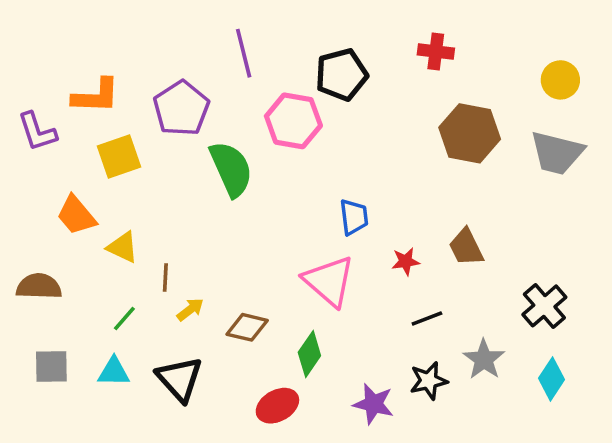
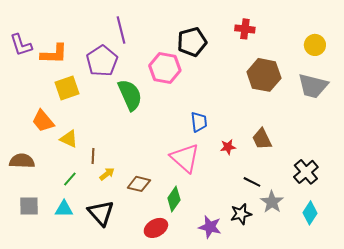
purple line: (244, 53) -> (121, 30), moved
purple L-shape: (37, 132) -> (21, 45), moved
black line: (427, 318) -> (252, 182), moved, turned 48

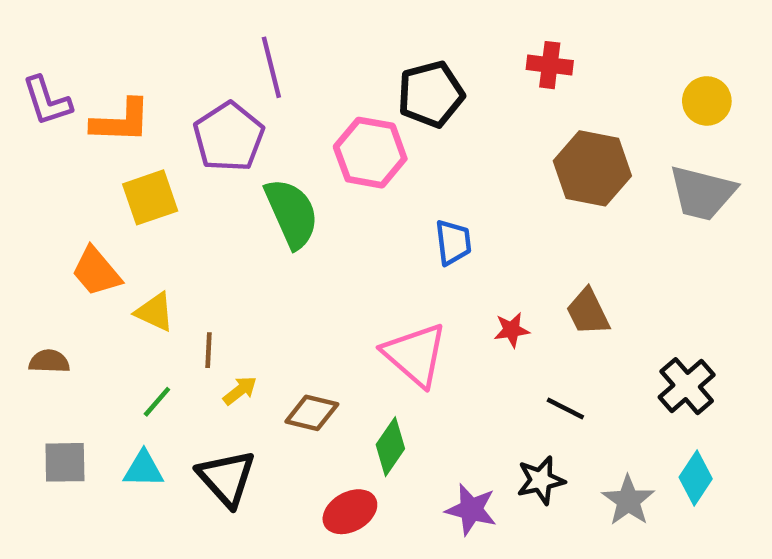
blue trapezoid: (199, 122) -> (453, 242), moved
brown semicircle: (22, 161) -> (49, 361), size x0.7
gray star: (272, 202) -> (628, 501), moved

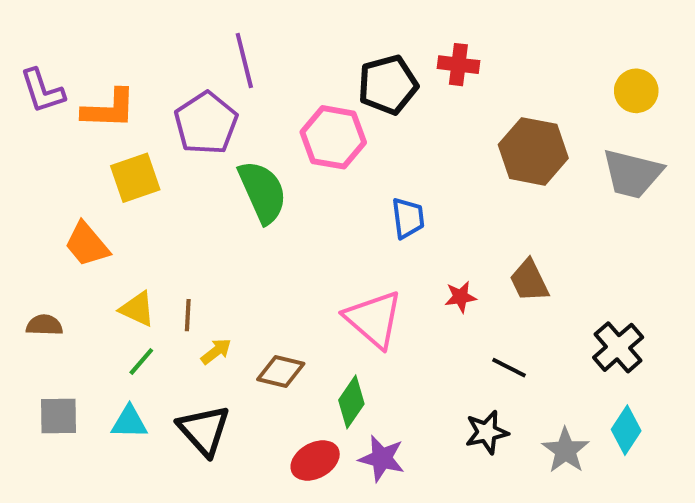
red cross: (550, 65) -> (458, 65), moved
yellow triangle: (155, 312) -> (137, 309), moved
purple star: (471, 509) -> (382, 458), moved

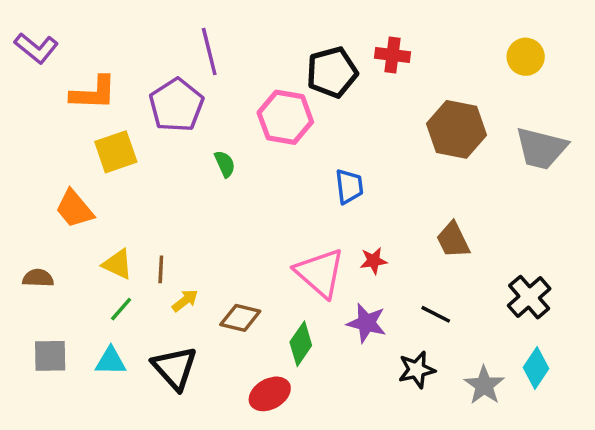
purple L-shape: (42, 91) -> (36, 48), moved, turned -33
yellow circle: (636, 91) -> (526, 57), moved
green semicircle: (263, 192) -> (225, 164), size x0.5
red star: (460, 297) -> (373, 261), moved
purple star: (382, 458) -> (367, 323), moved

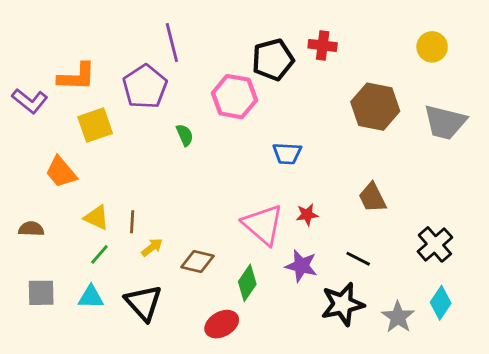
purple L-shape: (36, 48) -> (30, 101), moved
blue trapezoid: (349, 186) -> (287, 153), turned 100
black star: (417, 370) -> (343, 304), size x1.4

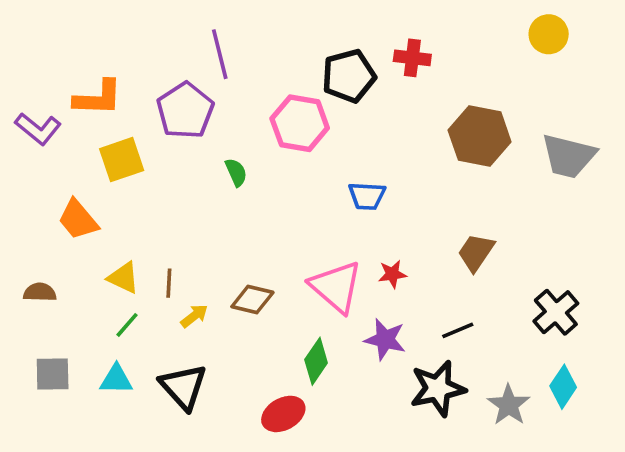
yellow circle: (432, 47) -> (549, 34), moved
brown trapezoid: (372, 198) -> (476, 252), turned 60
black line: (358, 259) -> (458, 330), turned -50
brown diamond: (197, 262) -> (252, 300), moved

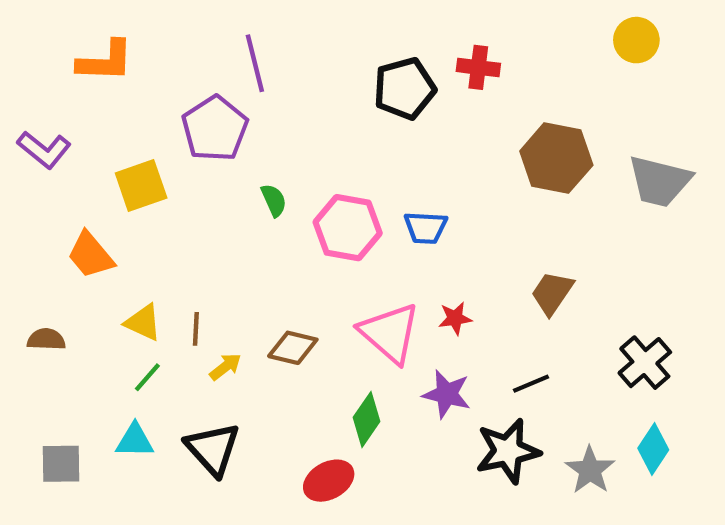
orange L-shape: (98, 98) -> (105, 61), moved
pink hexagon: (300, 123) -> (348, 228), moved
gray square: (53, 374) -> (61, 464), moved

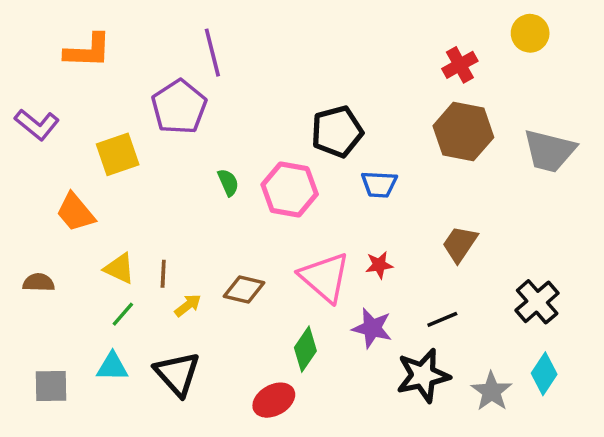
red cross: (478, 67) -> (460, 65), moved, turned -36
black pentagon: (405, 89) -> (337, 132), moved
green semicircle: (274, 200) -> (228, 182), moved
blue trapezoid: (426, 228) -> (379, 184), moved

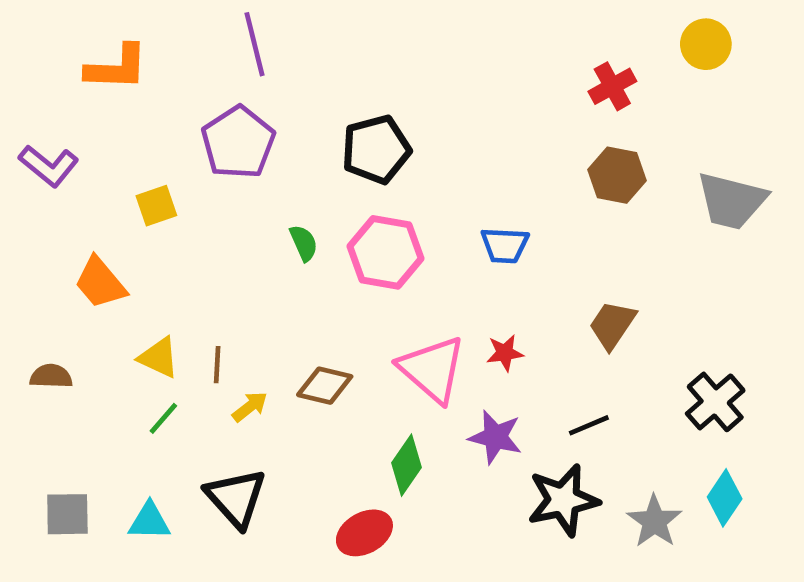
purple line: (212, 53) -> (255, 44), moved
black pentagon: (337, 132) -> (376, 149), moved
brown hexagon: (463, 132) -> (617, 175), size x0.7
yellow square: (118, 154) -> (156, 206), size x0.7
cyan triangle: (112, 367) -> (149, 521), moved

